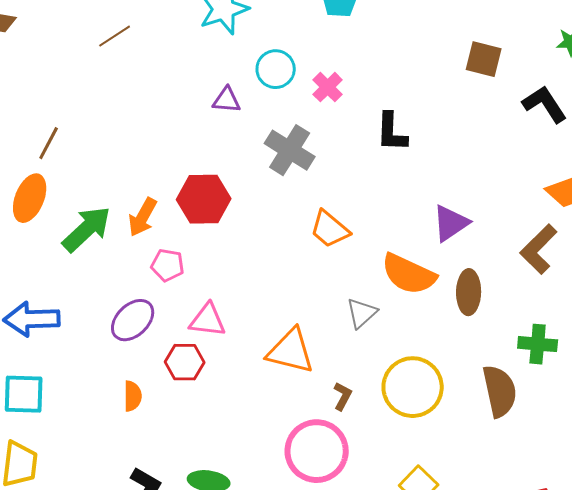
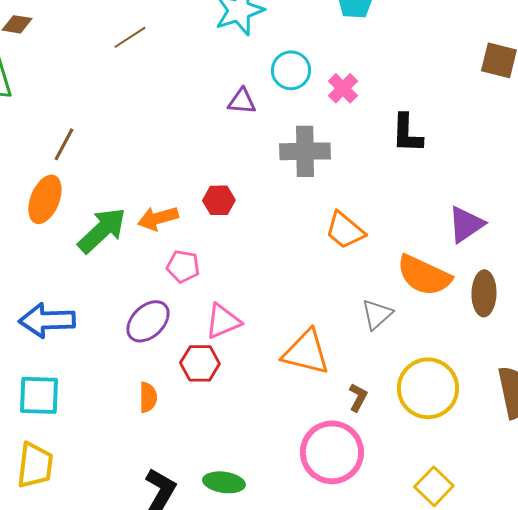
gray cross: (290, 150) -> (305, 151), turned -33
red hexagon: (204, 199) -> (219, 200), size x0.6
orange arrow: (143, 217) -> (158, 218), turned 45
pink triangle: (208, 320) -> (223, 321), turned -30

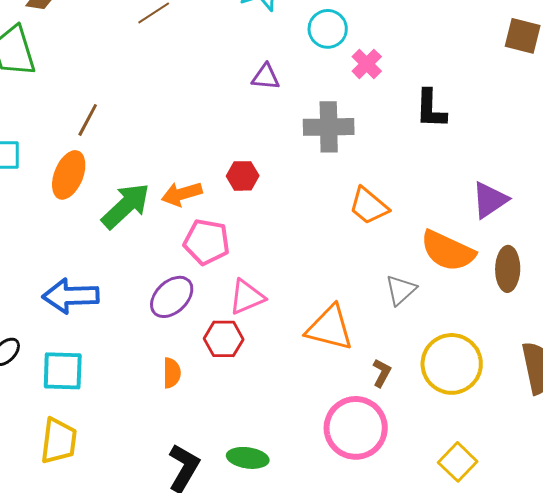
cyan circle: (291, 70) -> (328, 29), moved
pink pentagon: (183, 266) -> (207, 242), size x1.4

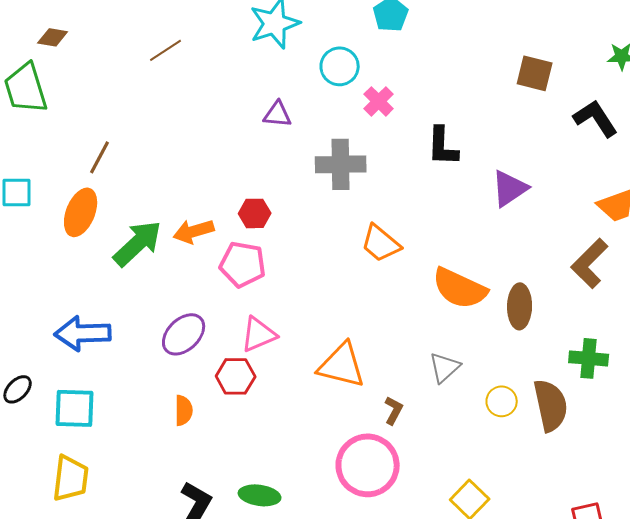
purple triangle: (490, 200) -> (510, 188), moved
pink pentagon: (207, 242) -> (243, 264), moved
gray triangle: (401, 290) -> (445, 367), moved
yellow circle: (452, 364) -> (502, 401), moved, size x0.5

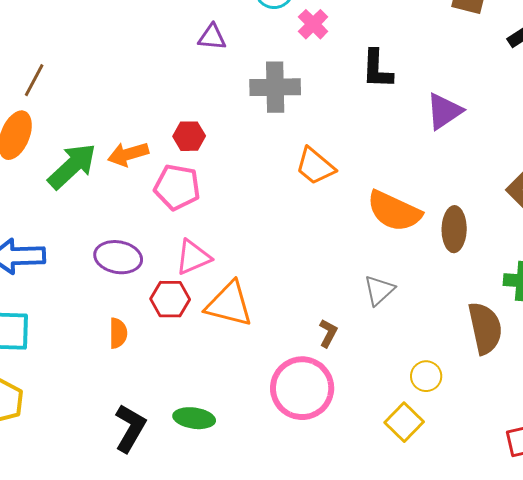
purple ellipse: (184, 334) -> (118, 257), turned 54
orange triangle: (342, 365) -> (229, 304), moved
yellow circle: (502, 401) -> (426, 376), moved

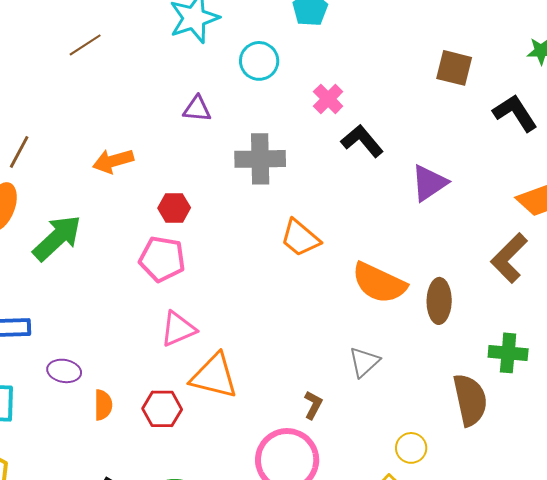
pink cross: (313, 24) -> (328, 99), moved
black L-shape: (377, 69) -> (362, 141), turned 138
orange arrow: (128, 154) -> (113, 161), moved
purple ellipse: (118, 257) -> (64, 371), moved, size x0.7
red hexagon: (170, 299) -> (162, 409), moved

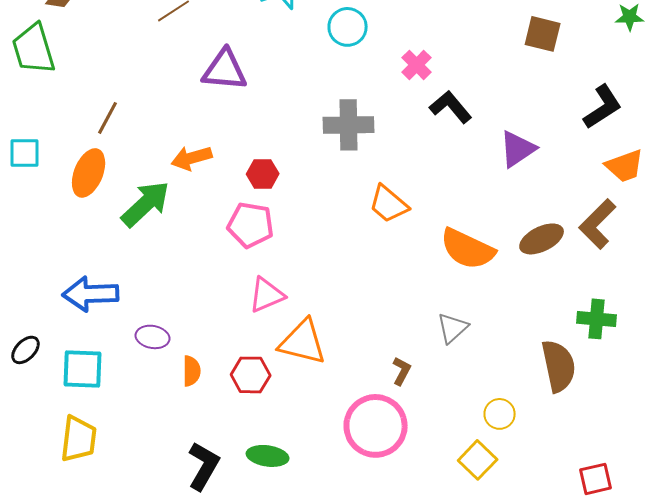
purple triangle: (197, 109) -> (225, 70), moved, size x1.6
black L-shape: (515, 113) -> (603, 107), moved, turned 90
orange arrow: (113, 161) -> (192, 158), moved
brown ellipse: (439, 301) -> (542, 239), moved, turned 63

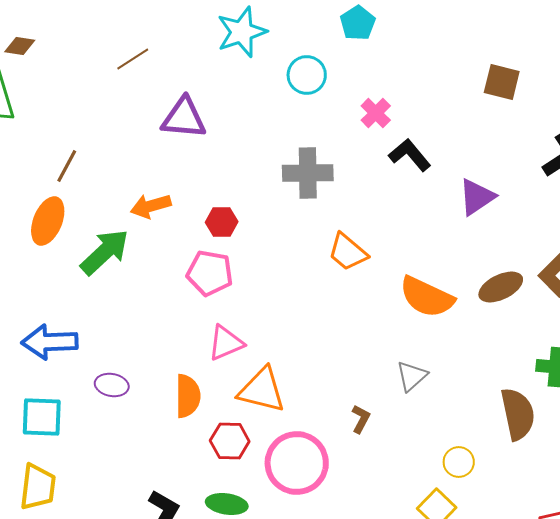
orange semicircle: (192, 371) -> (188, 396), moved, size x1.4
red hexagon: (251, 375) -> (230, 441), moved
pink circle: (376, 426) -> (297, 463), moved

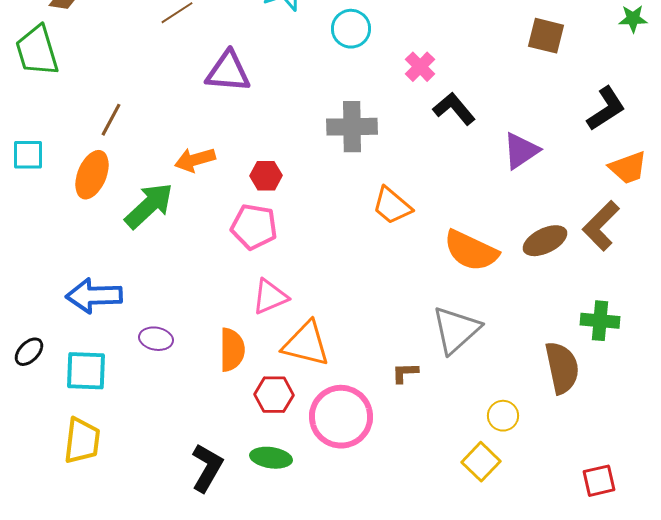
gray triangle: (412, 376) -> (456, 330), size x1.6
brown L-shape: (361, 419) -> (405, 373), turned -120

